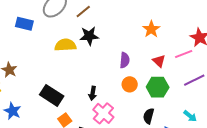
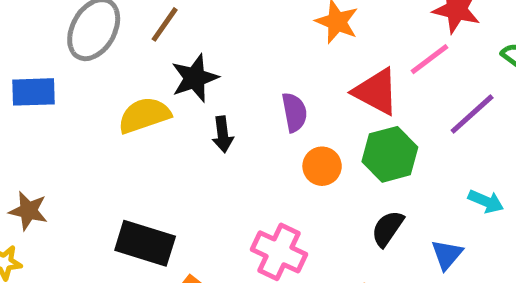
red triangle: (159, 61) -> (376, 92), size x1.5
black arrow: (93, 93) -> (223, 134), moved
black semicircle: (149, 116) -> (388, 229), turned 35

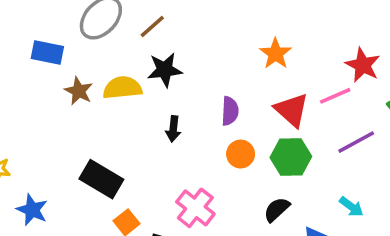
black arrow: (223, 134) -> (173, 129), moved
brown star: (28, 211) -> (79, 91), moved

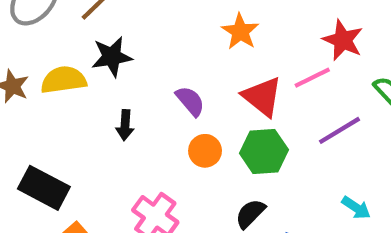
purple semicircle: (230, 111) -> (190, 101), turned -40
cyan arrow: (351, 207) -> (356, 208), moved

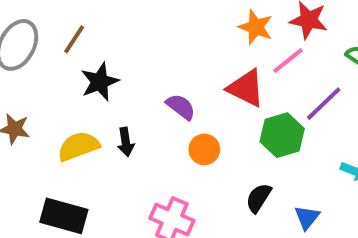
orange star: (240, 32) -> (256, 27), moved
yellow semicircle: (64, 80) -> (78, 146), moved
green hexagon: (264, 152) -> (282, 135), moved

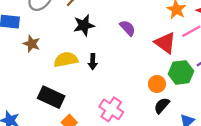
purple semicircle: (181, 107) -> (128, 28), moved
orange circle: (204, 149) -> (157, 84), moved

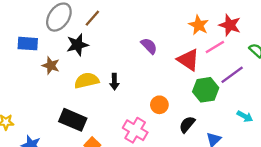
black star: (84, 25) -> (77, 45), moved
orange circle: (157, 84) -> (159, 105), moved

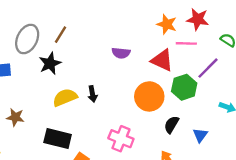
purple semicircle: (149, 46) -> (121, 53), turned 150
pink line: (215, 47) -> (186, 43), turned 42
brown star: (51, 66) -> (15, 117), moved
orange circle: (159, 105) -> (149, 96), moved, size x1.6

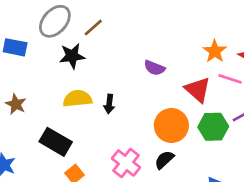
black semicircle: (171, 125) -> (164, 160), moved

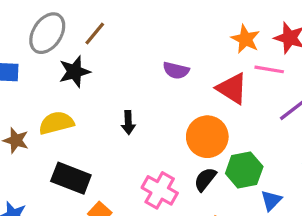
yellow semicircle: (77, 99) -> (56, 123), moved
green hexagon: (213, 127) -> (244, 170), moved

